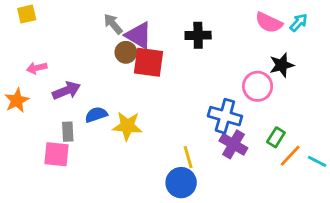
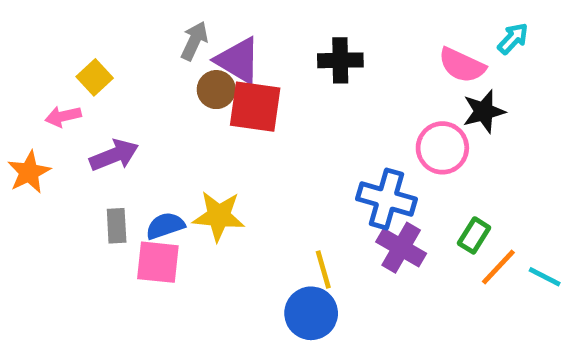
yellow square: (27, 14) -> (95, 77), moved, turned -30
pink semicircle: (269, 23) -> (462, 65), moved
gray arrow: (113, 24) -> (194, 41), turned 65
blue semicircle: (96, 115) -> (165, 226), moved
pink square: (56, 154) -> (158, 262), moved

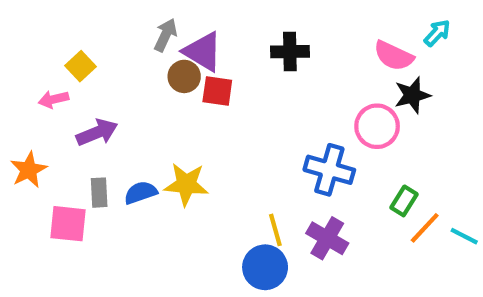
red square: (255, 107) -> (217, 91), size x0.7
orange star: (29, 172) -> (29, 170), moved
purple cross: (401, 248) -> (327, 238), moved
pink square: (158, 262) -> (68, 224), moved

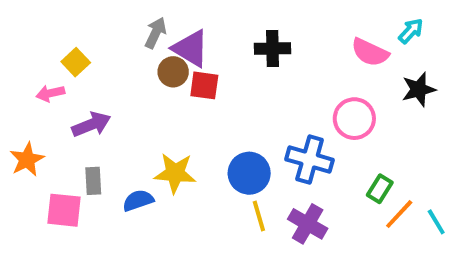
black star: (412, 95) -> (419, 89), moved
blue semicircle: (141, 193) -> (138, 200), moved
cyan line: (464, 236) -> (436, 222), turned 32
blue circle: (265, 267) -> (249, 173), moved

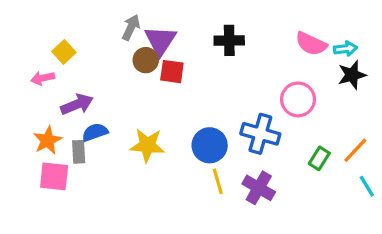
cyan arrow: (411, 31) -> (345, 49), moved, turned 40
purple triangle: (191, 48) -> (160, 40), turned 32
orange star: (27, 160) -> (47, 140), moved
blue semicircle: (138, 200) -> (95, 132), moved
orange line: (399, 214) -> (355, 150), moved

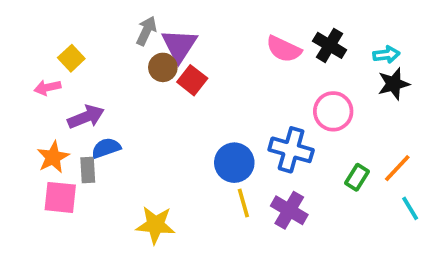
black cross: (229, 40) -> (330, 45), moved, turned 32
pink semicircle: (311, 44) -> (284, 49), moved
red square: (172, 72) -> (192, 80), turned 30
yellow star: (147, 145) -> (156, 225), moved

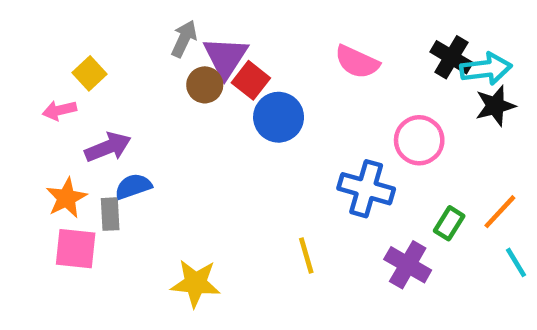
black cross: (330, 45) -> (451, 57), moved
cyan arrow: (386, 55) -> (486, 69), size x1.5
red square: (192, 80) -> (251, 80), moved
blue circle: (234, 163) -> (279, 117), moved
purple cross: (289, 210) -> (408, 265), moved

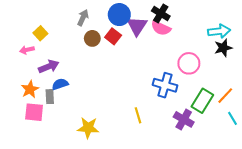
purple triangle: (225, 57) -> (137, 26), moved
black cross: (451, 57) -> (161, 14), moved
blue circle: (279, 117) -> (119, 15), moved
green rectangle: (449, 223) -> (202, 101), size x1.6

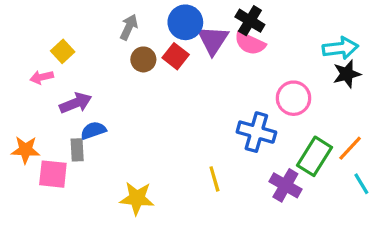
orange star: (30, 89) -> (25, 150), moved, turned 30

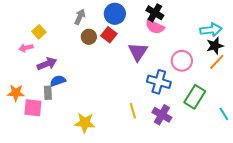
purple triangle: (213, 40) -> (138, 52), moved
orange line: (350, 148) -> (217, 62), moved
purple cross: (285, 185) -> (162, 115), moved

